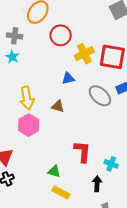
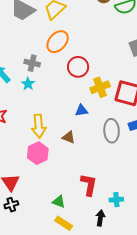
gray ellipse: (100, 96) -> (112, 131), turned 40
cyan cross: (111, 164) -> (116, 200), turned -32

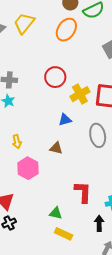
orange ellipse: (58, 42) -> (66, 30), moved
yellow arrow: (39, 126) -> (17, 142), moved, size x0.6

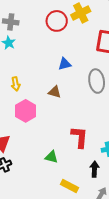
yellow cross: (80, 94) -> (81, 13), moved
yellow rectangle: (64, 234) -> (69, 186), moved

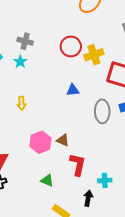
yellow cross: (81, 13) -> (94, 55), moved
brown triangle: (55, 92) -> (63, 140), moved
pink hexagon: (26, 111) -> (40, 142), moved

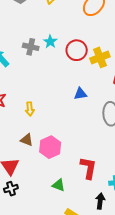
cyan star: (20, 62) -> (50, 42), moved
brown triangle: (63, 140) -> (27, 140), moved

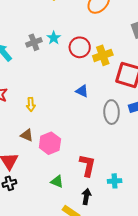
gray cross: (31, 47) -> (34, 42), turned -35
blue triangle: (80, 94) -> (82, 91), turned 32
black arrow: (100, 201) -> (86, 196), moved

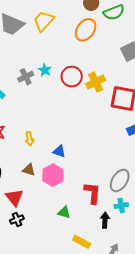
blue triangle: (82, 91) -> (59, 151), moved
gray ellipse: (112, 112) -> (120, 180), moved, turned 40
black arrow: (86, 196) -> (105, 220), moved

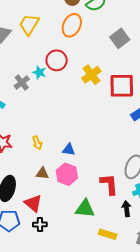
red circle: (72, 77) -> (57, 60), moved
green triangle: (64, 212) -> (85, 209), size x1.5
black cross: (17, 219) -> (40, 224), turned 32

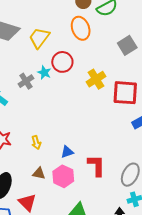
yellow trapezoid: (29, 24) -> (39, 38), moved
orange ellipse: (72, 25) -> (81, 28), turned -50
blue triangle: (69, 150) -> (67, 152), turned -32
red L-shape: (109, 184) -> (96, 165), moved

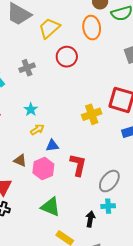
cyan star: (44, 73) -> (31, 109), moved
yellow cross: (96, 79) -> (92, 114), moved
yellow arrow: (36, 142) -> (37, 129), moved, turned -120

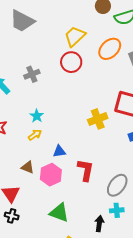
yellow trapezoid: (49, 28) -> (75, 36), moved
orange ellipse: (92, 28) -> (110, 49), moved, turned 55
yellow arrow: (37, 129) -> (35, 135), moved

